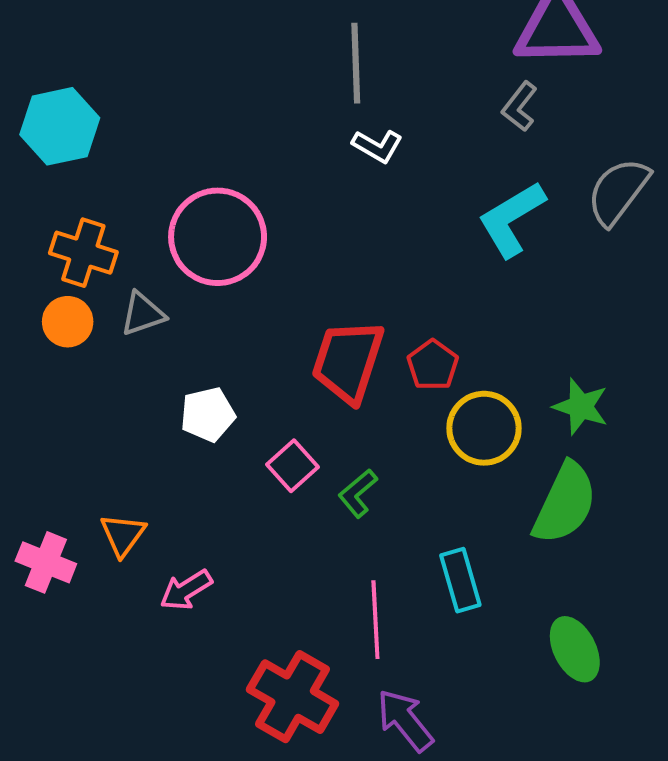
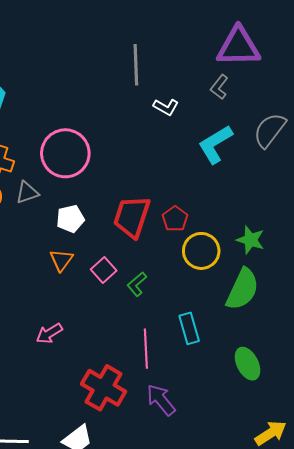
white L-shape: (377, 146) -> (166, 107), moved
white pentagon: (208, 414) -> (70, 219), moved
orange triangle: (123, 535) -> (61, 260), moved

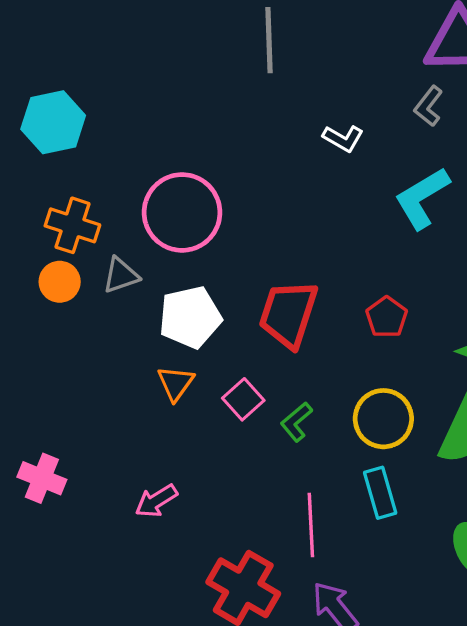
gray line: (136, 65) -> (269, 40), moved
white pentagon: (70, 219) -> (190, 317), size x1.4
red pentagon: (175, 219) -> (387, 317), moved
yellow circle: (201, 251) -> (383, 419), moved

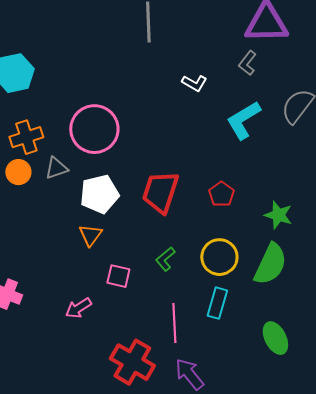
orange cross: (72, 225) -> (26, 137), turned -36
pink square: (243, 399) -> (118, 276), moved, turned -35
cyan rectangle: (380, 493) -> (217, 303), turned 32

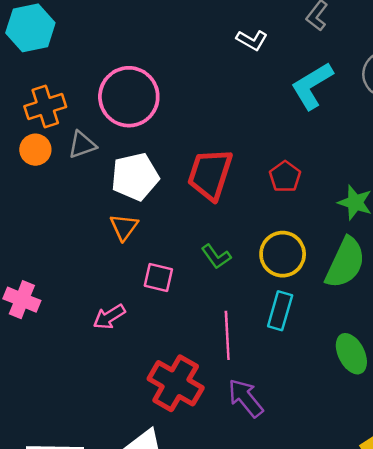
green L-shape: (165, 259) -> (216, 257), turned -85

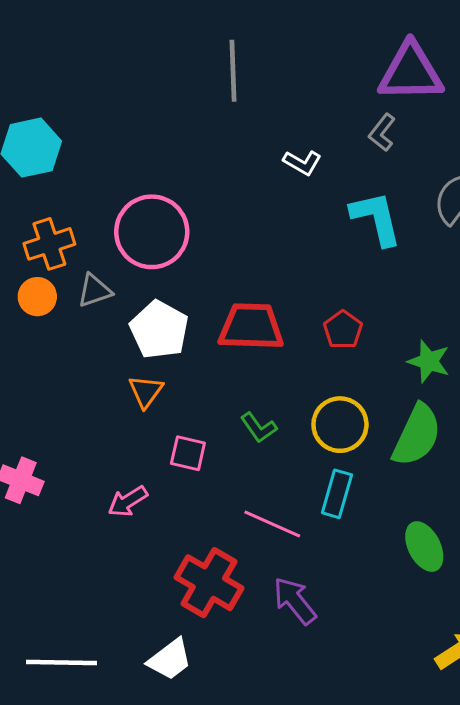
cyan L-shape: (312, 86) -> (376, 218), turned 108
red trapezoid: (210, 174) -> (251, 327), turned 74
white pentagon: (135, 177) -> (159, 330), turned -30
pink line: (227, 335) -> (272, 524), turned -63

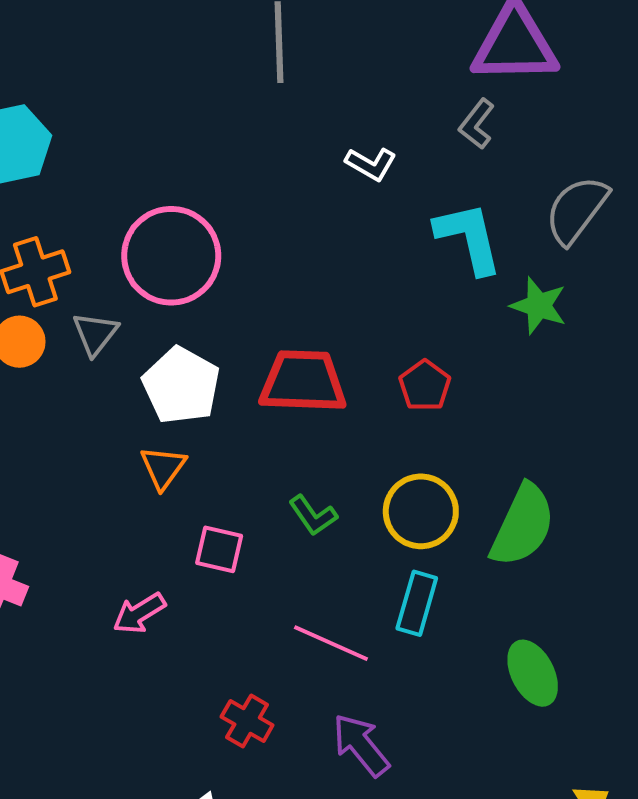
gray triangle: (95, 291) -> (95, 334), turned -33
green star: (429, 361) -> (539, 306), moved
red cross: (209, 583) -> (247, 721), size x0.6

